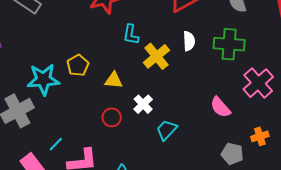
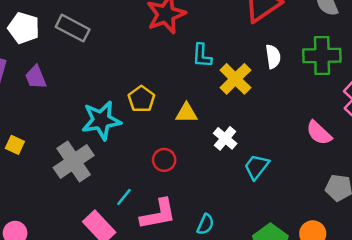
red circle: (112, 117) -> (164, 160), moved

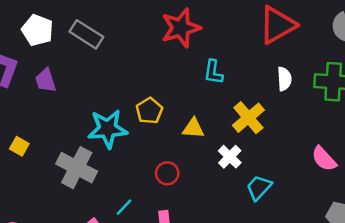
yellow cross: (235, 79) -> (248, 118), moved
gray cross: (74, 161) -> (77, 168), turned -33

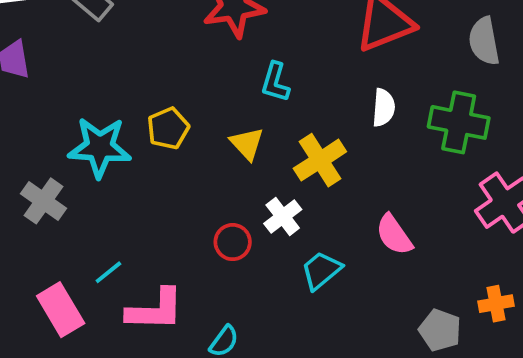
yellow triangle: (193, 128) -> (247, 144), moved, turned 35
pink semicircle: (324, 159) -> (394, 235), moved
gray cross: (77, 168) -> (44, 201), size x0.7
red circle: (167, 173) -> (233, 242), moved

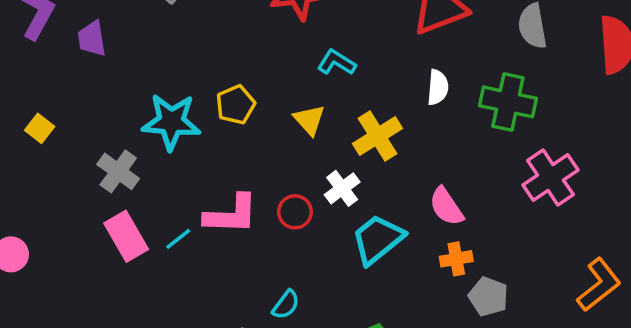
cyan L-shape: (275, 82) -> (336, 62), turned 105
cyan trapezoid: (321, 270) -> (378, 239), size x1.4
orange cross: (496, 304) -> (456, 259), moved
pink rectangle: (61, 310) -> (126, 236), moved
pink L-shape: (155, 310) -> (231, 215), moved

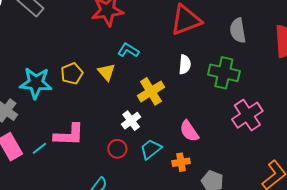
yellow triangle: (309, 120) -> (107, 72), moved
red circle: (295, 212) -> (117, 149), moved
cyan trapezoid: (378, 239) -> (151, 149), size x0.7
orange cross: (456, 259) -> (181, 162), moved

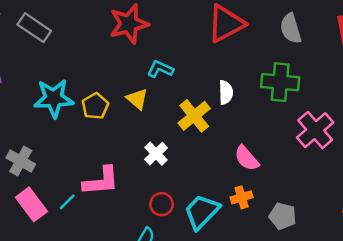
white semicircle: (185, 64) -> (226, 92), moved
cyan star: (36, 83) -> (54, 98), moved
white cross: (131, 121) -> (156, 154), moved
red circle: (117, 149) -> (162, 204), moved
cyan trapezoid: (151, 149) -> (202, 212), moved, size x1.4

